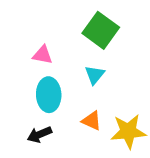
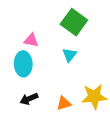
cyan ellipse: (49, 95) -> (23, 64), moved
orange triangle: (92, 121) -> (64, 103), moved, turned -42

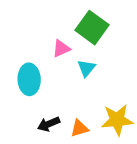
pink triangle: (31, 40) -> (61, 49), moved, turned -35
black arrow: (29, 99) -> (49, 124), moved

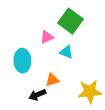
cyan triangle: (86, 68) -> (66, 52), turned -48
orange triangle: (79, 128) -> (52, 80), moved

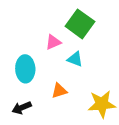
black arrow: (37, 95) -> (22, 108), moved

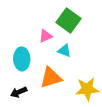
orange triangle: (59, 91) -> (51, 78), size x1.6

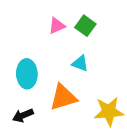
green square: (68, 21) -> (85, 26), size x0.7
pink triangle: (46, 36) -> (57, 26), moved

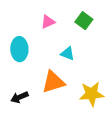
green square: (85, 26) -> (84, 21), moved
cyan ellipse: (27, 74) -> (19, 49), moved

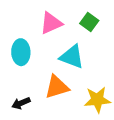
pink triangle: (48, 22) -> (51, 23), size x1.5
cyan triangle: (68, 53) -> (72, 57), size x1.6

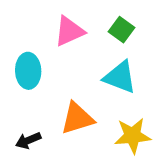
cyan triangle: (72, 57) -> (120, 77), moved

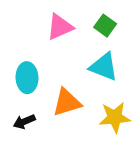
cyan ellipse: (28, 71) -> (27, 78), moved

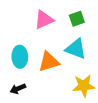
green square: (105, 26) -> (77, 19), turned 35
orange triangle: (67, 102) -> (49, 62), moved

